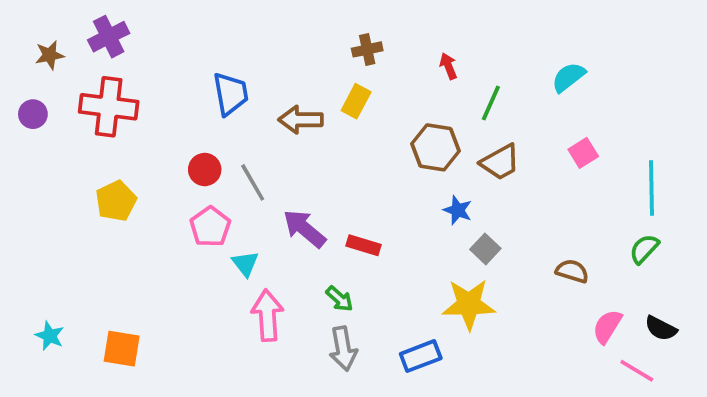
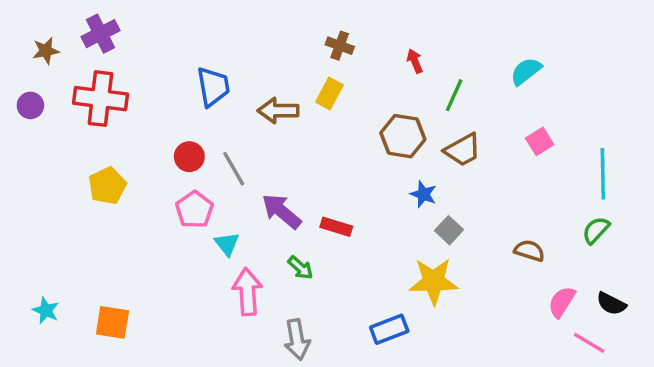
brown cross: (367, 49) -> (340, 46), turned 32
green arrow: (339, 299) -> (300, 268), moved
gray arrow: (343, 349) -> (297, 339), moved

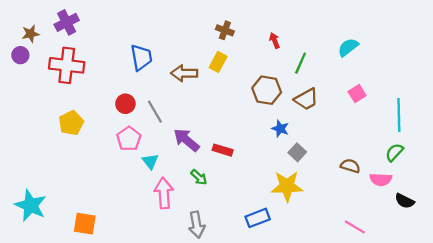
purple circle: (30, 105) -> (20, 55), moved
pink semicircle: (562, 302) -> (381, 179), moved, turned -120
cyan star: (46, 310) -> (31, 205), size x1.8
orange square: (112, 322) -> (85, 224), moved
pink line: (589, 343) -> (355, 227), moved

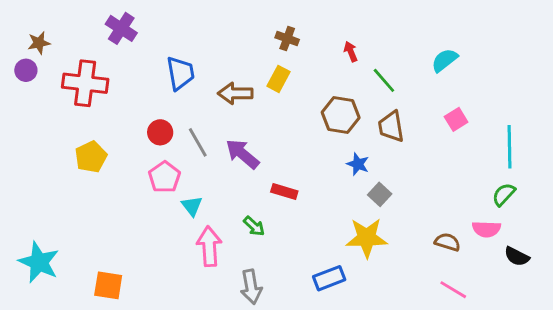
purple cross: (67, 22) -> (121, 28), moved, turned -30
green line: (301, 63) -> (384, 80), turned -65
brown trapezoid: (306, 99) -> (391, 127), turned 110
purple arrow: (186, 140) -> (242, 154), moved
brown semicircle: (350, 166) -> (447, 242), moved

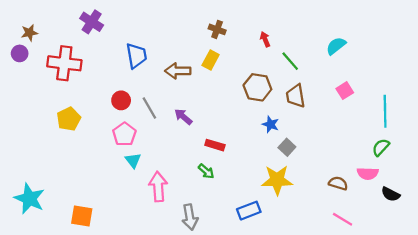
purple arrow: (242, 154) -> (183, 117), size x0.7
cyan triangle: (192, 206) -> (133, 160), moved
green arrow: (254, 226) -> (206, 171), moved

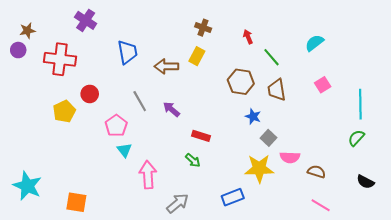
red circle: (121, 100) -> (90, 94), moved
pink semicircle: (368, 173) -> (290, 157), moved
gray arrow: (190, 217) -> (178, 203), turned -120

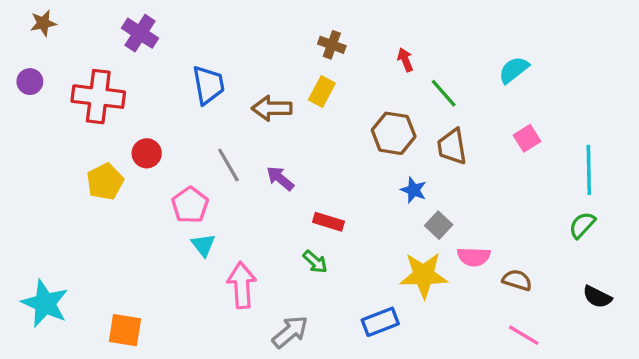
brown star: (27, 31) -> (43, 23), moved

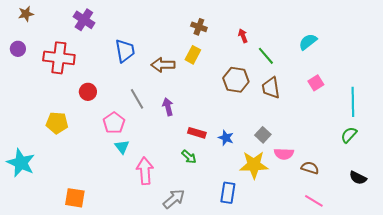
purple arrow: (280, 178) -> (168, 107), turned 36
yellow pentagon: (105, 182) -> (57, 123), moved, turned 30
blue star: (414, 190) -> (226, 138), moved
cyan star: (45, 303) -> (21, 163), moved
blue rectangle: (380, 322) -> (228, 193), turned -60

